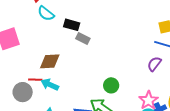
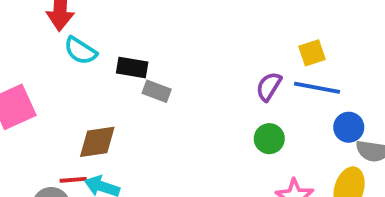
purple semicircle: (154, 64) -> (269, 86), moved
green circle: (111, 85) -> (269, 139), moved

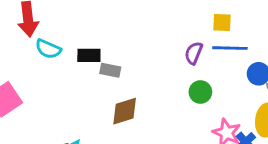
yellow square: (312, 53) -> (222, 23), turned 30
brown diamond: (97, 142) -> (125, 111), moved

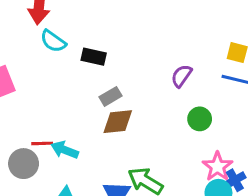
purple semicircle: (194, 53) -> (181, 76), moved
gray rectangle: (110, 70) -> (110, 96), moved, turned -54

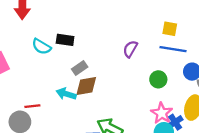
cyan semicircle: (53, 41) -> (41, 47), moved
green circle: (200, 119) -> (158, 79), moved
cyan arrow: (65, 150) -> (66, 94), moved

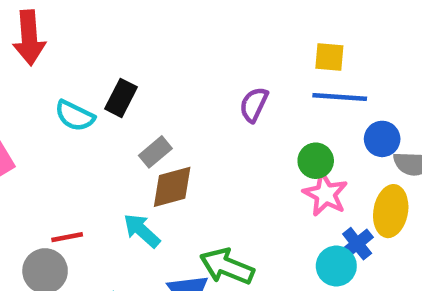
black rectangle: (65, 40) -> (121, 98), turned -66
cyan arrow: (66, 94) -> (142, 231), moved, turned 30
pink star: (162, 113) -> (325, 194), moved

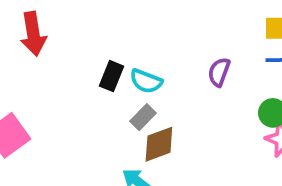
cyan semicircle: (75, 116) -> (146, 81), moved

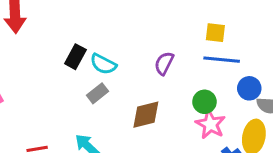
brown diamond: (159, 144) -> (146, 115), moved

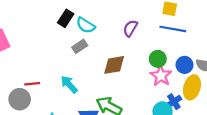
blue circle: (249, 88) -> (185, 65), moved

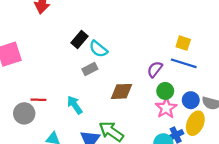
purple semicircle: (130, 28) -> (155, 69), moved

